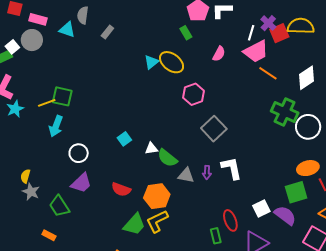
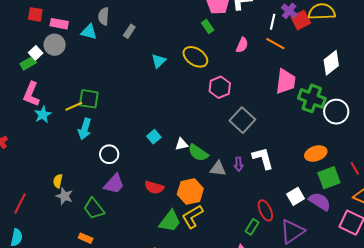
pink trapezoid: (256, 51) -> (286, 81), moved, turned -52
cyan triangle: (151, 62) -> (159, 61), moved
orange line: (268, 73) -> (275, 44), moved
orange ellipse: (308, 168) -> (316, 153), moved
green rectangle: (216, 236) -> (252, 227), turned 49

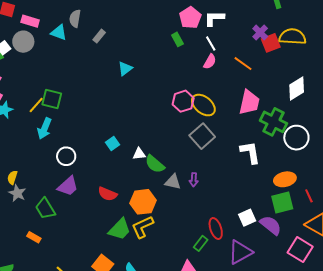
white line: (273, 22) -> (211, 43), moved, turned -49
yellow ellipse: (195, 57) -> (203, 105), moved
yellow line: (74, 106) -> (36, 105), turned -30
orange ellipse: (316, 153) -> (285, 179), moved
white L-shape: (263, 158) -> (250, 152), moved

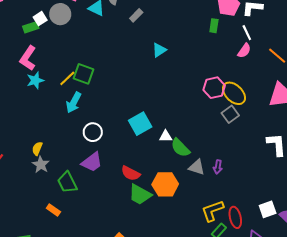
green rectangle: (177, 39) -> (214, 26), turned 32
gray square: (202, 136) -> (230, 114), moved, size x0.7
cyan square: (112, 143) -> (140, 124), size x1.6
yellow L-shape: (142, 227) -> (212, 211), moved
green trapezoid: (120, 229) -> (140, 195), moved, turned 70

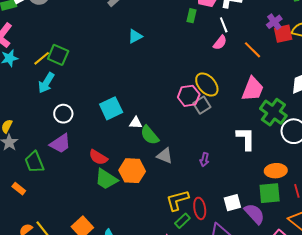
pink hexagon: (214, 88) -> (189, 96), moved
purple arrow: (218, 167) -> (204, 160), moved

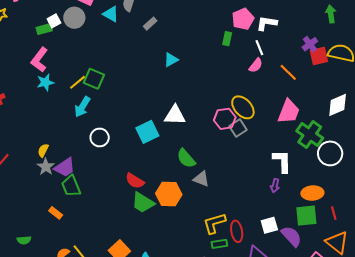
white triangle: (136, 123) -> (175, 115), moved, size x1.6
purple trapezoid: (60, 144) -> (65, 167), moved
purple arrow: (204, 160) -> (275, 186), moved
green rectangle: (182, 221) -> (219, 244), turned 35

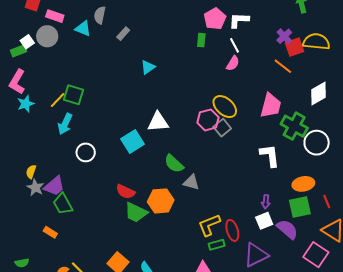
orange line: (288, 72) -> (283, 66), moved
purple arrow: (275, 186) -> (266, 202), moved

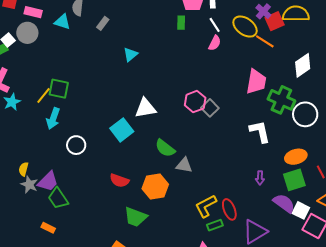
yellow ellipse: (225, 107) -> (245, 27), moved
green trapezoid: (136, 212) -> (136, 217), moved
white square: (264, 221) -> (301, 210), moved, turned -36

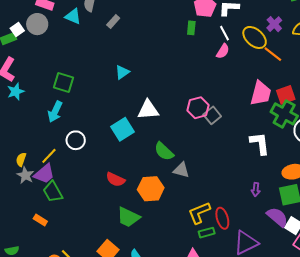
red square: (275, 21) -> (286, 95), moved
cyan triangle: (130, 54) -> (122, 72), moved
yellow line: (43, 95) -> (49, 156), moved

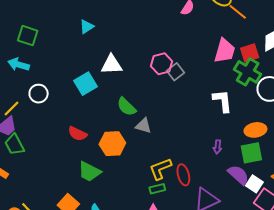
cyan arrow: (55, 112) -> (19, 65), turned 80
green rectangle: (207, 233) -> (157, 189), moved

